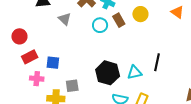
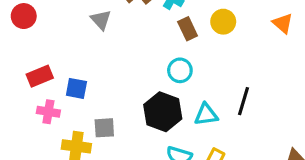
cyan circle: (100, 25) -> (180, 70), moved
red circle: (19, 36) -> (24, 16), moved

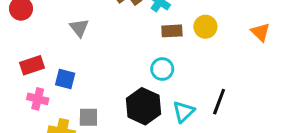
gray triangle: (101, 20) -> (79, 28), moved
brown rectangle: (188, 29) -> (172, 31), turned -72
cyan triangle: (206, 115) -> (184, 112), turned -40

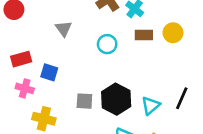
cyan circle: (162, 69) -> (107, 44), moved
gray square: (88, 117) -> (84, 101), moved

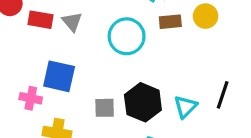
cyan circle: (107, 44) -> (127, 36), size x1.5
red rectangle: (21, 59) -> (41, 20), moved, turned 30
blue square: (49, 72) -> (59, 76), size x1.5

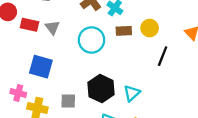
black line: (223, 95) -> (163, 56), moved
pink cross: (31, 98) -> (18, 93), moved
gray square: (105, 108) -> (68, 101), moved

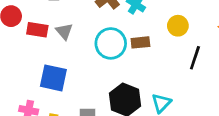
brown rectangle: (124, 31) -> (140, 42), moved

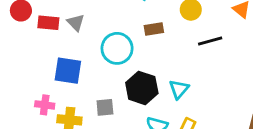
cyan circle: (111, 43) -> (117, 48), moved
black line: (195, 58) -> (210, 41), turned 60

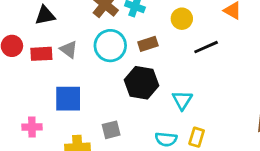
cyan circle: (117, 48) -> (110, 46), moved
black hexagon: (142, 88) -> (142, 83), moved
pink cross: (45, 105) -> (32, 127), moved

